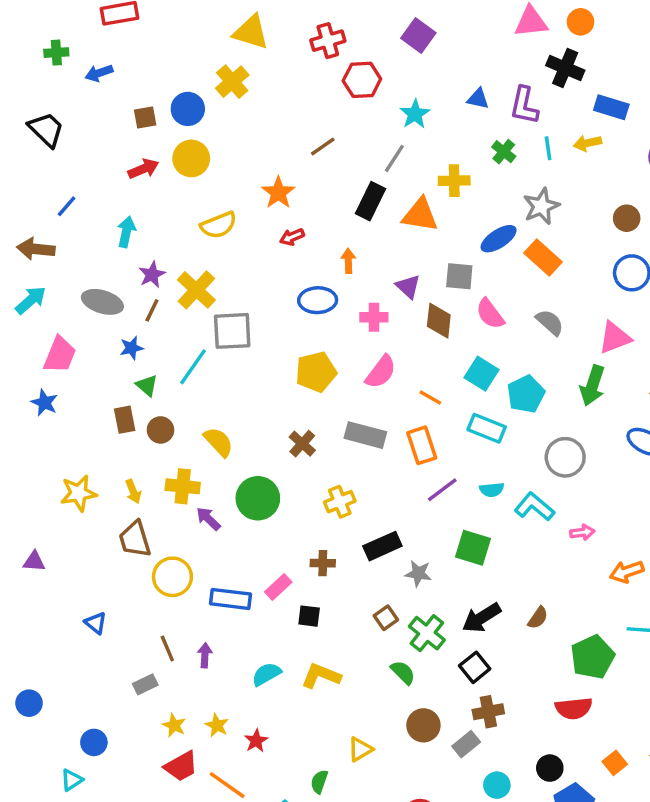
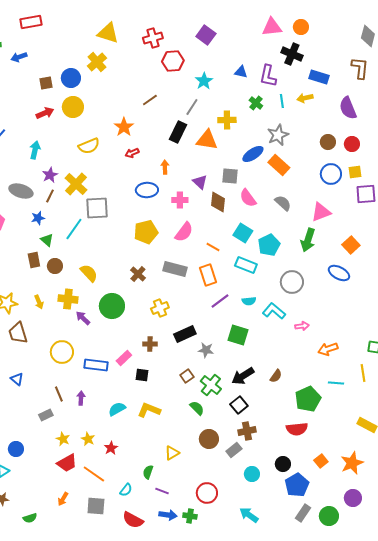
brown trapezoid: (135, 539) -> (18, 333), moved

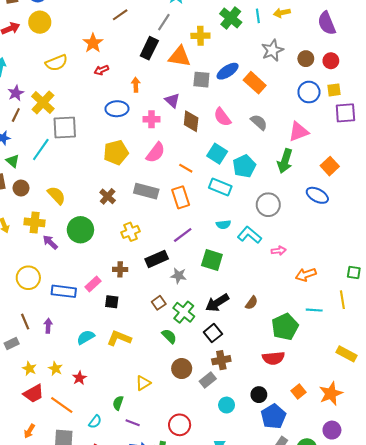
green cross: (256, 103) -> (231, 18), size x1.5
gray star: (278, 135) -> (272, 50), moved
gray square: (230, 176) -> (201, 80), moved
purple line: (220, 301) -> (183, 235), moved

